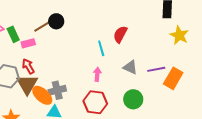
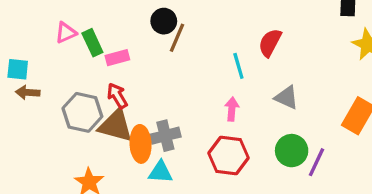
brown line: (42, 26) -> (177, 38), moved, turned -36
purple line: (156, 69) -> (316, 162), moved, turned -54
brown triangle: (27, 84) -> (116, 126), turned -45
orange ellipse: (42, 95) -> (141, 144), turned 45

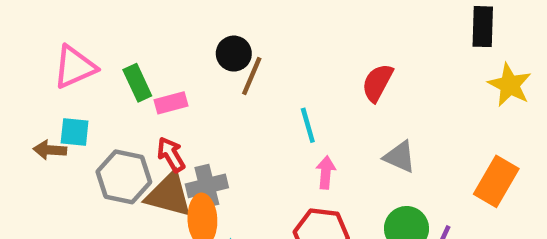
pink triangle: (66, 33) -> (75, 67), moved, size x1.5
cyan line: (238, 66) -> (308, 125), moved
cyan square: (18, 69) -> (75, 132), moved
gray cross: (165, 136) -> (207, 186), moved

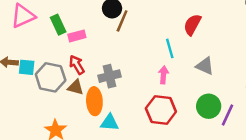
cyan line: (308, 125) -> (170, 48), moved
cyan square: (75, 132) -> (27, 67), moved
gray cross: (207, 186) -> (109, 76), moved
brown triangle: (169, 195) -> (76, 87), size x0.6

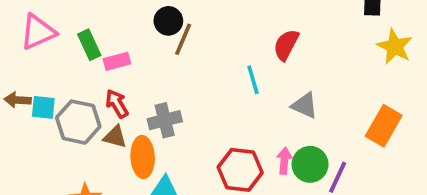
pink arrow: (163, 75) -> (284, 161), moved

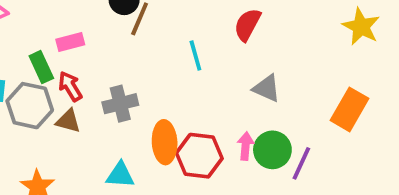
green rectangle: (89, 45) -> (41, 67), moved
cyan line: (253, 80) -> (195, 55), moved
orange ellipse: (143, 157) -> (165, 142), moved

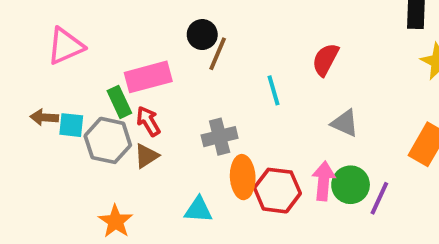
pink rectangle: (70, 42) -> (148, 77), size x1.6
gray cross: (120, 104) -> (220, 137), moved
brown triangle: (68, 121) -> (146, 156), turned -48
pink arrow: (245, 146) -> (324, 181), size x1.4

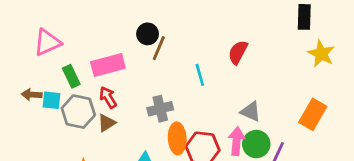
green rectangle: (119, 102) -> (71, 76), moved
gray triangle: (345, 123) -> (251, 112), moved

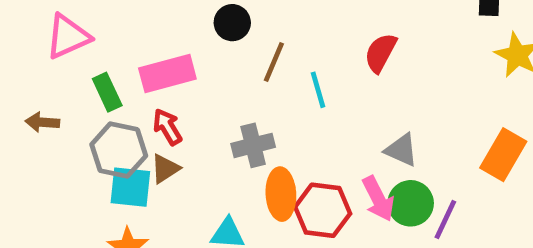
brown line: (159, 48) -> (274, 62), moved
cyan square: (52, 100) -> (130, 187), moved, size x1.4
pink arrow: (236, 141) -> (378, 199), turned 148

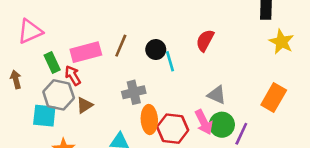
black circle: (232, 23) -> (156, 50), moved
brown line: (274, 62) -> (121, 46), moved
brown arrow: (42, 122) -> (16, 79), turned 72
red arrow: (167, 127) -> (73, 75), moved
cyan square: (130, 187) -> (44, 116), moved

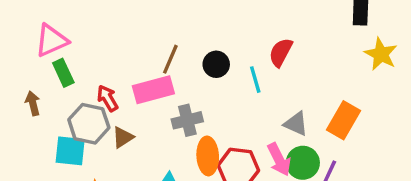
pink rectangle: (86, 52) -> (153, 90), moved
cyan line: (170, 61) -> (255, 80), moved
green rectangle: (52, 62) -> (63, 73), moved
orange rectangle: (274, 97) -> (344, 120), moved

